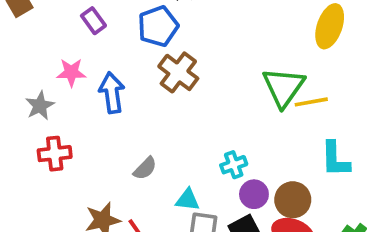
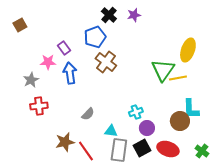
purple rectangle: (93, 21) -> (64, 48), moved
yellow ellipse: (330, 26) -> (188, 50), moved
brown circle: (293, 200) -> (180, 121), moved

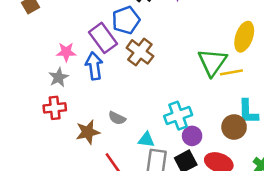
purple rectangle: (64, 48) -> (103, 38), moved, size x1.6
gray star: (31, 80) -> (59, 77), moved
cyan cross: (136, 112) -> (178, 116), size x1.5
gray semicircle: (88, 114) -> (117, 118), turned 72
brown star: (65, 142) -> (88, 132), moved

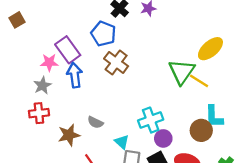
blue pentagon: (126, 20) -> (103, 34), turned -30
yellow ellipse: (244, 37) -> (210, 49), turned 30
purple rectangle: (103, 38) -> (68, 50), moved
yellow line: (231, 72) -> (199, 81), turned 42
cyan triangle: (146, 140) -> (122, 142), turned 35

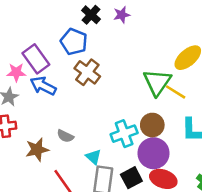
blue arrow: (75, 75) -> (43, 86), turned -55
brown circle: (201, 130) -> (152, 125), moved
purple circle: (163, 138) -> (153, 153), moved, size x1.6

